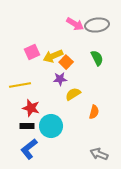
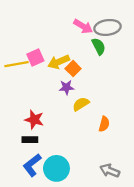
green semicircle: (97, 58) -> (99, 46), moved
yellow line: (20, 85) -> (17, 64), moved
cyan circle: (51, 126) -> (56, 168), moved

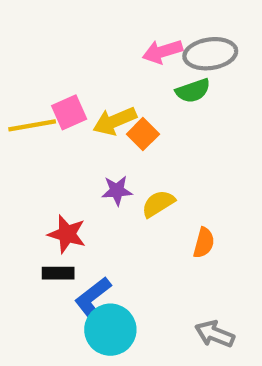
pink arrow: (83, 26) -> (163, 52), turned 132
green semicircle: (99, 46) -> (193, 91), turned 98
purple star: (66, 87) -> (117, 191), moved
blue L-shape: (32, 165) -> (93, 299), moved

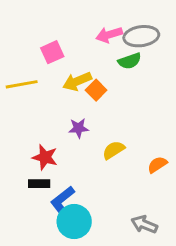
pink square: (69, 112) -> (52, 52), moved
yellow semicircle: (158, 204) -> (114, 150), moved
orange semicircle: (204, 243) -> (157, 165), moved, turned -138

